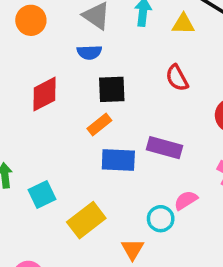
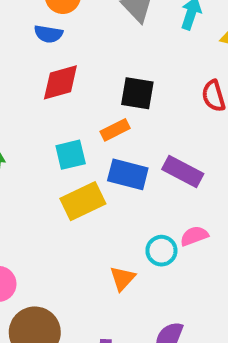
blue semicircle: (89, 52) -> (48, 34), moved
cyan square: (42, 194) -> (71, 155), moved
yellow rectangle: (86, 220) -> (83, 201), moved

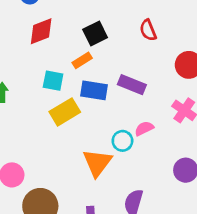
black square: (137, 93) -> (95, 34), turned -30
cyan square: (71, 155) -> (53, 81), turned 30
orange triangle: (122, 278) -> (97, 163), size x1.6

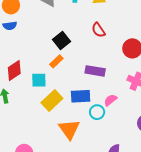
red diamond: (41, 31) -> (14, 70), moved
blue rectangle: (94, 90) -> (81, 96), moved
orange triangle: (97, 163) -> (69, 129), moved

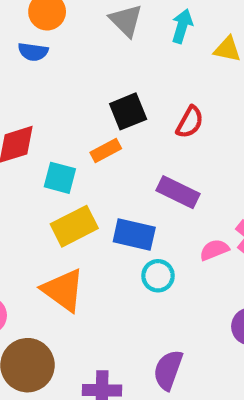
red semicircle: (98, 30) -> (190, 122), moved, turned -133
pink semicircle: (110, 100) -> (214, 250), moved
orange triangle: (69, 129) -> (63, 290), moved, turned -35

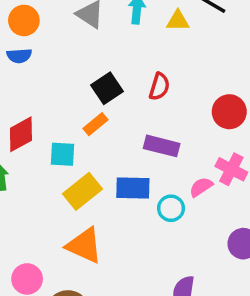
cyan circle: (158, 276) -> (171, 208), moved

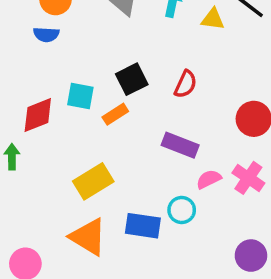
cyan square: (62, 154) -> (80, 96), moved
pink semicircle: (201, 187) -> (209, 179), moved
blue rectangle: (133, 188) -> (143, 226), moved

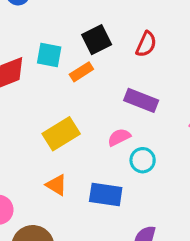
pink semicircle: (209, 179) -> (119, 137), moved
blue rectangle: (143, 226) -> (106, 195), moved
orange triangle: (88, 237) -> (56, 185), size x0.6

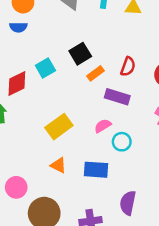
red semicircle: (146, 44) -> (128, 67), moved
cyan square: (49, 55) -> (45, 68), turned -36
orange rectangle: (81, 72) -> (96, 73), moved

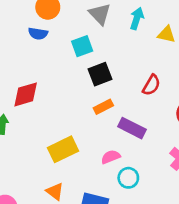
red semicircle: (128, 67) -> (151, 85), moved
cyan square: (45, 68) -> (82, 46), moved
orange rectangle: (96, 73) -> (103, 107), moved

